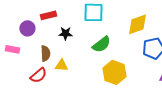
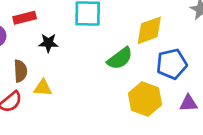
green semicircle: (101, 44) -> (120, 58), moved
yellow hexagon: (114, 72) -> (145, 99), moved

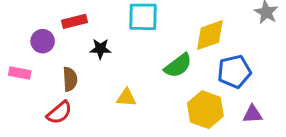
yellow triangle: (43, 88) -> (126, 97), moved

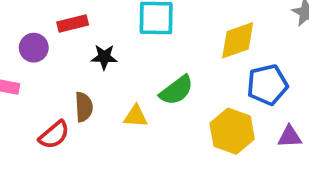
green semicircle: (178, 66) -> (176, 90), moved
brown semicircle: (70, 79) -> (84, 107), moved

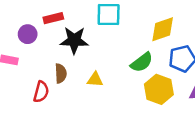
black star: (104, 57) -> (74, 40), size x1.6
green semicircle: (176, 90) -> (142, 62), moved
red semicircle: (54, 135) -> (41, 92), turned -35

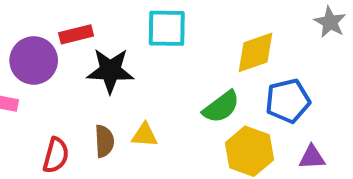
purple circle: (28, 34) -> (34, 60), size x1.5
brown semicircle: (61, 73) -> (104, 141), moved

